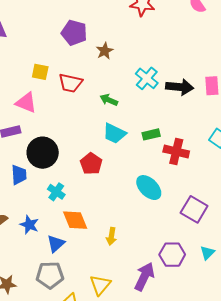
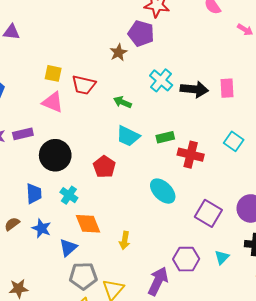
purple pentagon: (74, 33) -> (141, 33), moved
pink triangle: (26, 103) -> (53, 102), moved
blue trapezoid: (19, 175) -> (34, 194), moved
gray pentagon: (50, 275) -> (83, 276), moved

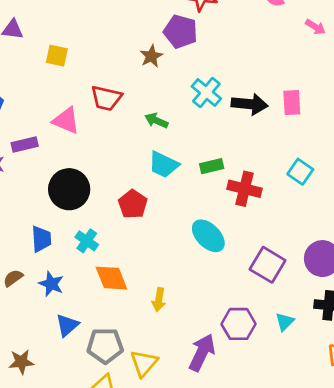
yellow square: (53, 73) -> (57, 56), moved
purple rectangle: (23, 134) -> (25, 145), moved
blue triangle: (68, 248) -> (67, 325), moved

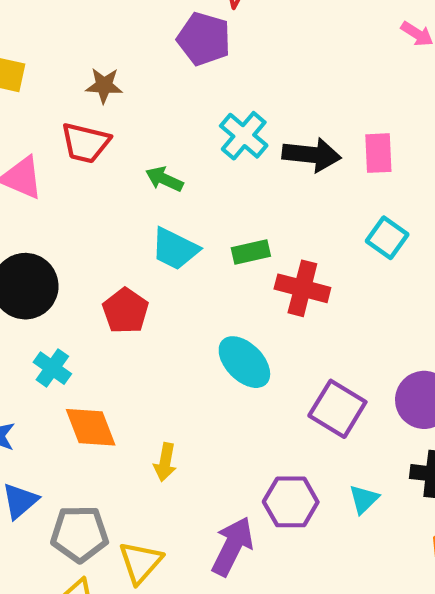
brown star: (151, 56) -> (104, 85), moved, turned 30
cyan square: (300, 172) -> (387, 238), moved

